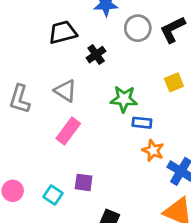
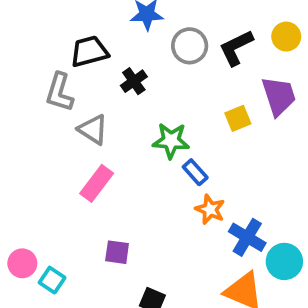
gray L-shape: (20, 99) -> (59, 92), moved
blue rectangle: (142, 123) -> (195, 172), turned 42
cyan square: (53, 195) -> (52, 280), moved

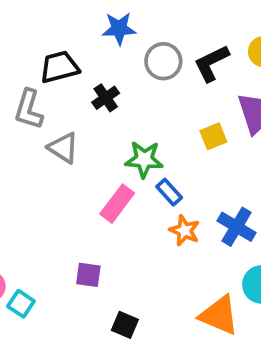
pink rectangle: (97, 183) -> (117, 204), moved
blue cross: (247, 237) -> (236, 227), moved

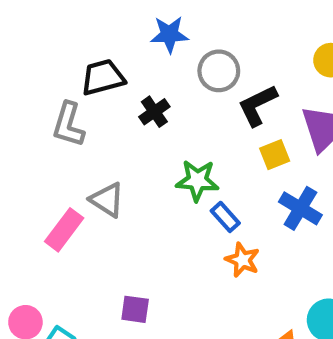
black L-shape: (211, 63) -> (257, 105), moved
gray triangle: (63, 148) -> (107, 200), moved
pink rectangle: (117, 204) -> (64, 230), moved
blue cross: (236, 227) -> (300, 208), moved

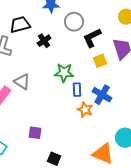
blue cross: (300, 208) -> (102, 95), moved
blue rectangle: (225, 217) -> (77, 90), turned 40

